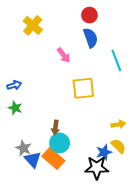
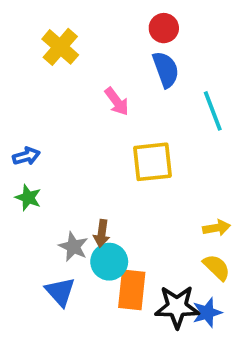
gray star: (23, 148) -> (73, 247), moved
blue star: (104, 152) -> (207, 313), moved
orange rectangle: (53, 158) -> (132, 290), moved, turned 55

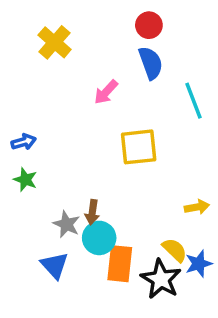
pink arrow: (117, 102) -> (106, 92), turned 80
yellow semicircle: (217, 267) -> (175, 250), moved
black star: (177, 307) -> (161, 279), turned 30
blue star: (207, 313) -> (199, 264), moved

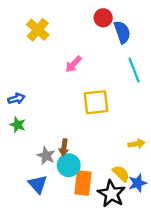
blue semicircle: (151, 63) -> (122, 32), moved

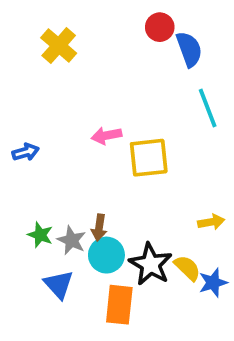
pink arrow: (73, 64) -> (106, 136), moved, turned 36
green star: (18, 125) -> (40, 235), moved
orange rectangle: (83, 183) -> (119, 305), moved
black star: (111, 194) -> (151, 264), moved

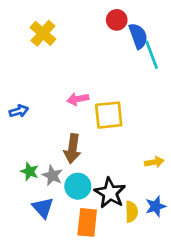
cyan line: (208, 108) -> (152, 55), moved
brown arrow: (99, 227) -> (72, 149), moved, size x1.5
yellow semicircle: (187, 268) -> (131, 212), moved, turned 45

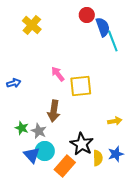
pink arrow: (78, 99) -> (58, 74), turned 63
cyan circle: (78, 186) -> (45, 151), moved
orange rectangle: (87, 222) -> (65, 166), turned 35

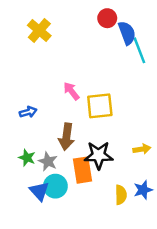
blue arrow: (14, 83) -> (28, 112), moved
black star: (82, 144) -> (99, 155), moved, turned -30
orange rectangle: (65, 166) -> (83, 170), moved, turned -50

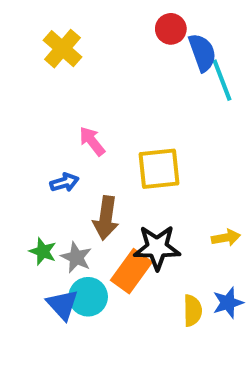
pink arrow: (71, 91) -> (92, 141), moved
blue arrow: (28, 112) -> (64, 182), moved
orange rectangle: (83, 170) -> (131, 271), turned 45

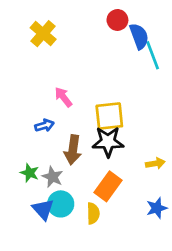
black star: (157, 248) -> (108, 142), moved
orange rectangle: (131, 271) -> (108, 186), moved
yellow semicircle: (192, 311) -> (93, 213), moved

